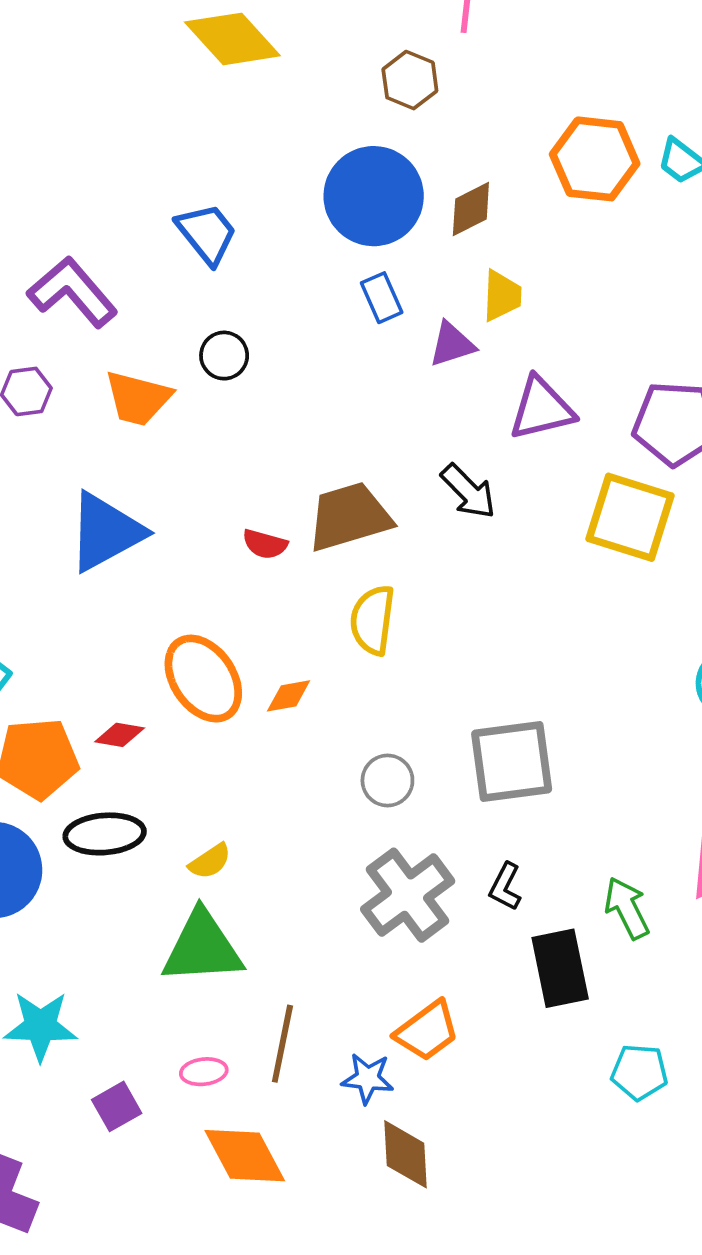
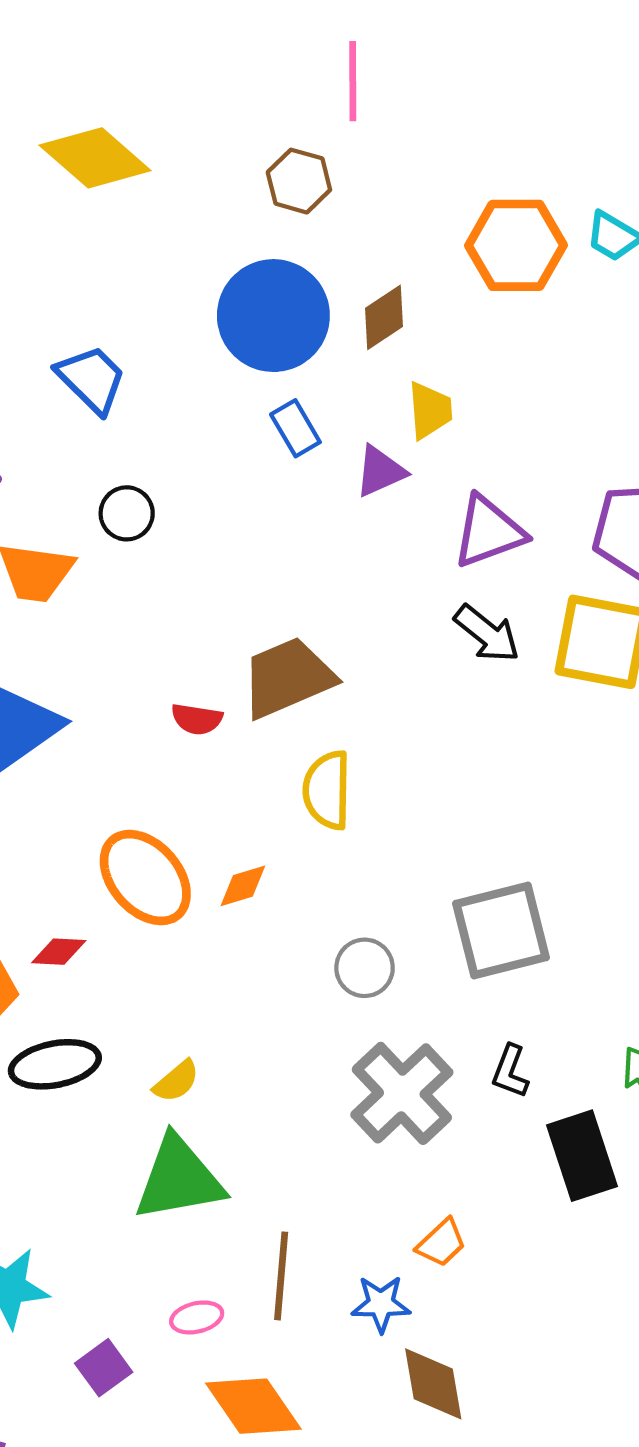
black arrow: (468, 491) -> (487, 634), moved
orange trapezoid: (427, 1031) -> (441, 1243), size x0.7

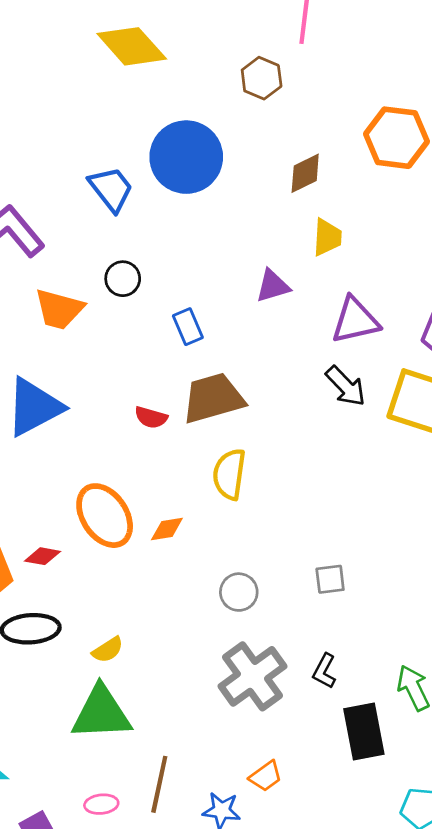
blue circle: (273, 316) -> (186, 157), moved
blue rectangle: (295, 428) -> (188, 327), moved
purple triangle: (380, 471) -> (273, 286), moved
gray square: (501, 930) -> (330, 579), size x0.5

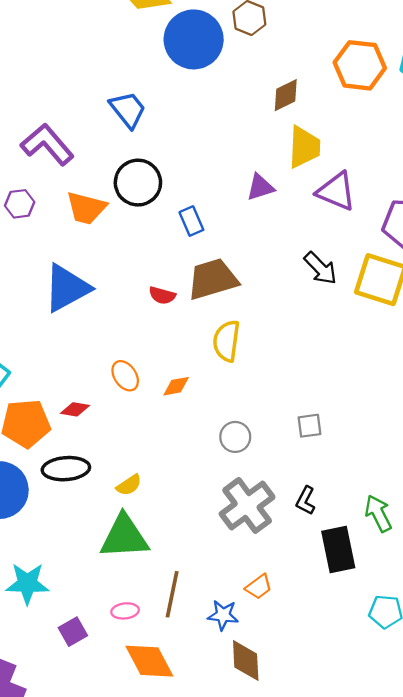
blue circle: (186, 157) -> (194, 39), moved
yellow trapezoid: (327, 237) -> (304, 147), size x1.4
black circle: (123, 279) -> (138, 183), size x1.6
purple triangle: (355, 320) -> (336, 191), moved, turned 36
orange ellipse: (105, 516) -> (125, 376), size x0.6

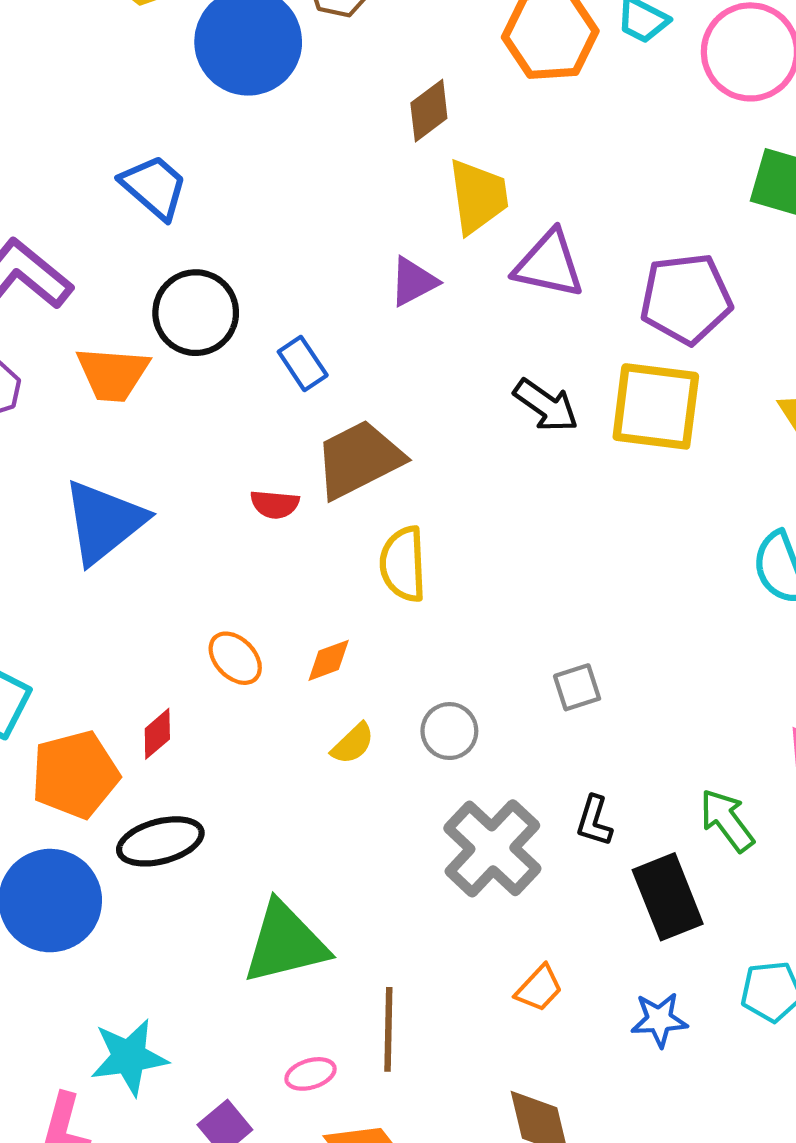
red diamond: (75, 409) -> (157, 734), turned -40
yellow semicircle: (129, 485) -> (353, 744), moved
blue star: (223, 615) -> (659, 1020), moved

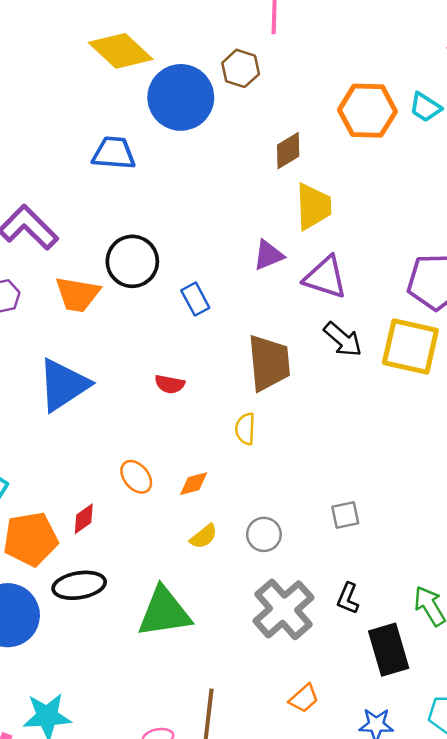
blue trapezoid: (154, 187) -> (114, 153), moved, turned -42
purple triangle: (549, 264) -> (325, 277), moved
brown trapezoid: (359, 459) -> (269, 363), moved, turned 106
yellow semicircle: (403, 564) -> (245, 429), size x0.7
green triangle: (285, 943) -> (164, 612), moved

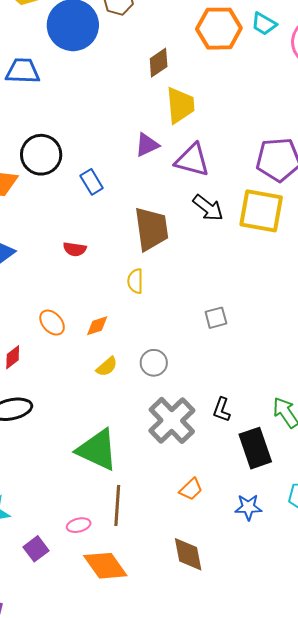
gray square: (345, 515) -> (216, 318), moved
green triangle: (164, 612) -> (97, 450), moved, turned 36

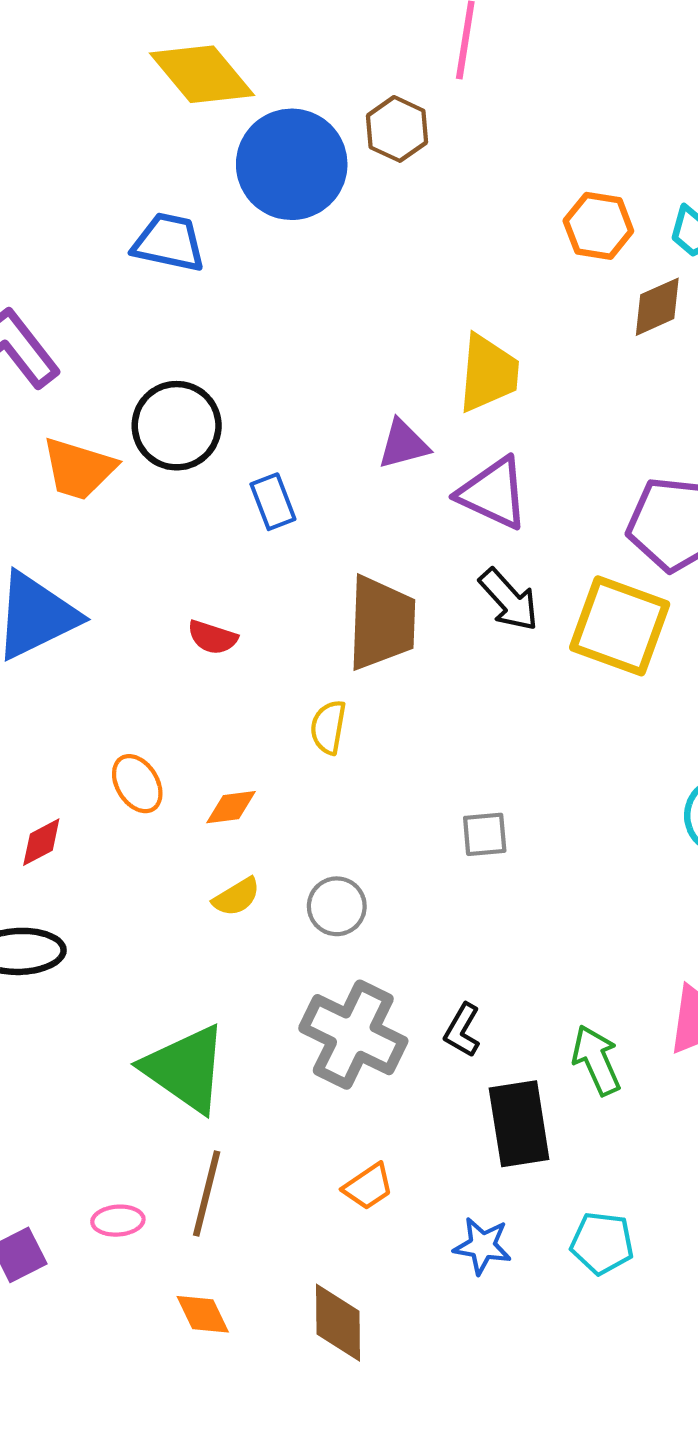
orange hexagon: (219, 29) -> (598, 226), size x0.7
brown diamond: (159, 63) -> (657, 307), moved
gray cross: (172, 420) -> (353, 1035), turned -30
orange diamond: (105, 566) -> (203, 1314), moved, size x0.6

